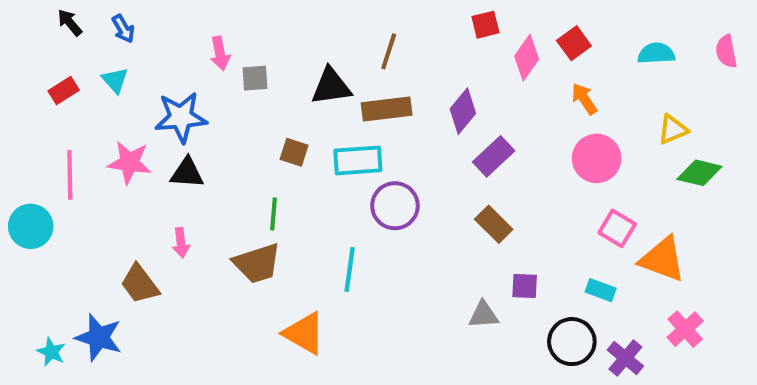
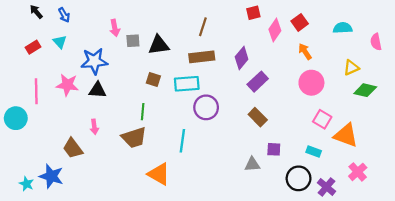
pink semicircle: (726, 51) -> (376, 42), moved
black triangle: (331, 86) -> (159, 45), moved

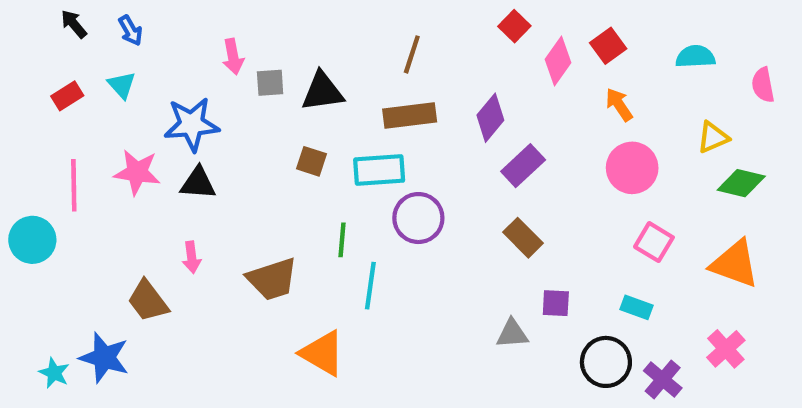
red square: (253, 13) -> (514, 26), turned -32
green line: (143, 112) -> (342, 240), moved
orange triangle: (346, 135) -> (735, 264), moved

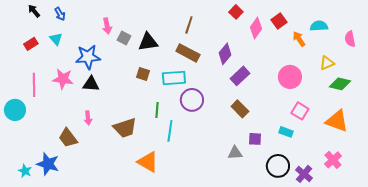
gray square: (270, 83) -> (124, 38), turned 32
orange arrow: (619, 105) -> (299, 39), moved
brown rectangle: (410, 116) -> (188, 53), turned 35
cyan rectangle: (636, 307) -> (286, 132), moved

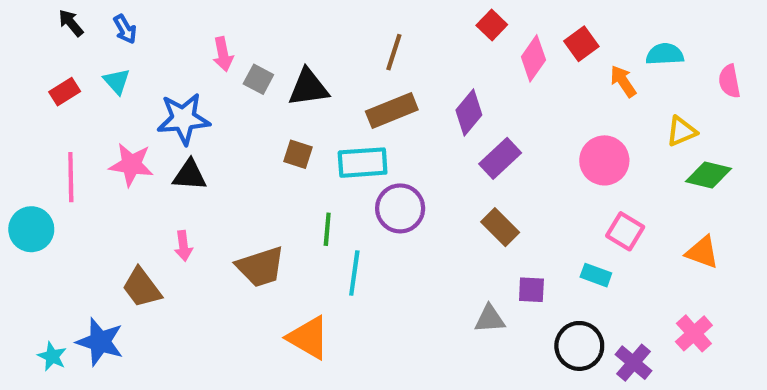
brown rectangle: (188, 53) -> (392, 110), turned -50
orange triangle: (337, 121) -> (702, 252), size x0.7

